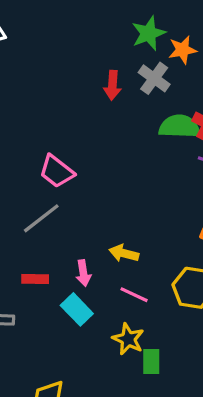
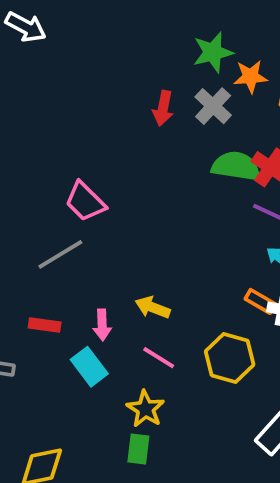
green rectangle: (151, 361) -> (138, 449), moved

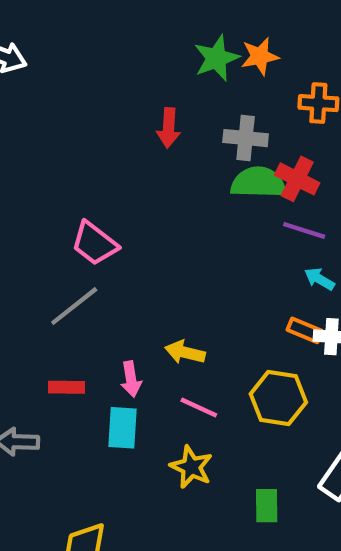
orange star: (250, 77) -> (260, 56), moved
gray cross: (213, 106) -> (246, 138), moved, turned -30
cyan rectangle: (89, 367) -> (122, 428), turned 48
green rectangle: (138, 449) -> (267, 506), moved

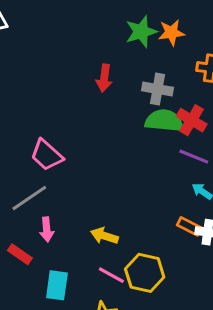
pink arrow: (131, 379) -> (47, 229), moved
red rectangle: (67, 387) -> (20, 254), turned 30
yellow hexagon: (278, 398) -> (145, 273), moved

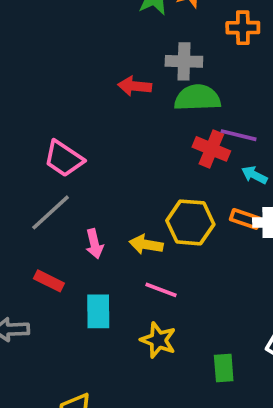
red arrow: (104, 78) -> (135, 86), moved, turned 96
red cross: (192, 120) -> (211, 149), moved
pink arrow: (47, 229) -> (94, 244), moved
yellow hexagon: (145, 273) -> (190, 222), moved

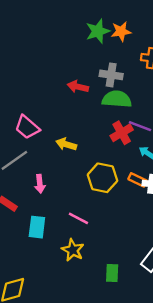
red cross: (211, 149) -> (122, 133), turned 30
yellow arrow: (146, 244) -> (66, 144), moved

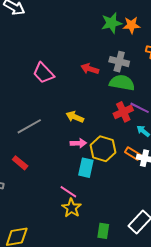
pink trapezoid: (27, 127) -> (43, 73), moved
pink arrow: (40, 184) -> (78, 143), moved, turned -91
pink line: (78, 218) -> (68, 192), moved
cyan rectangle: (37, 227) -> (86, 168), moved

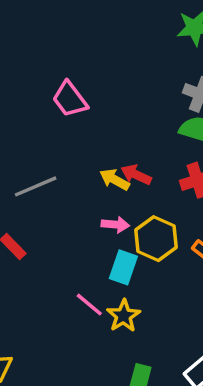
red arrow: (90, 69) -> (136, 175), moved
yellow star: (71, 208) -> (124, 316), moved

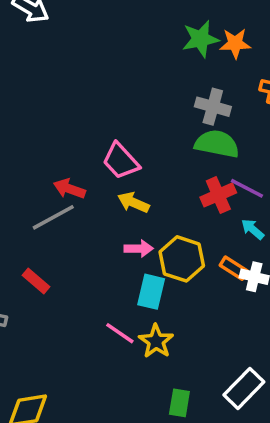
pink trapezoid: (70, 99) -> (121, 161), moved
red arrow: (136, 175) -> (69, 189), moved

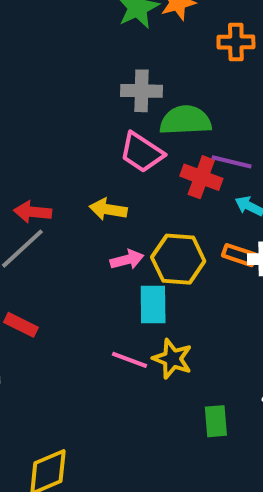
gray cross: (213, 107) -> (142, 91), moved
pink trapezoid: (121, 161) -> (142, 152), moved
red cross: (218, 195) -> (201, 177), turned -32

